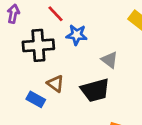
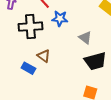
black trapezoid: (95, 90) -> (95, 61), moved

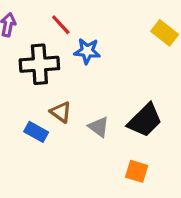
gray triangle: (85, 38) -> (99, 127), moved
black trapezoid: (95, 61) -> (145, 120), turned -30

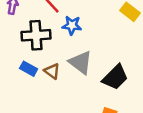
gray triangle: (99, 127) -> (81, 62), moved, size x1.5
blue rectangle: (36, 132) -> (29, 69), moved

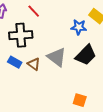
blue star: (72, 25) -> (79, 27), moved
black trapezoid: (115, 77) -> (86, 55), moved

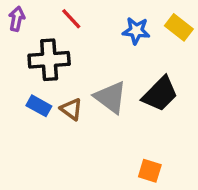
blue star: (79, 27) -> (136, 31), moved

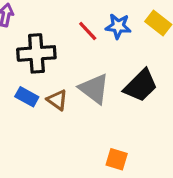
red line: (71, 19) -> (88, 31), moved
orange square: (150, 171) -> (117, 159), moved

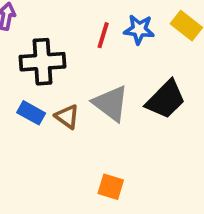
red line: (88, 31) -> (103, 35), turned 60
orange square: (117, 159) -> (111, 187), moved

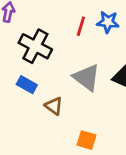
black cross: (42, 62) -> (35, 46), turned 32
brown triangle: (67, 117) -> (54, 106), moved

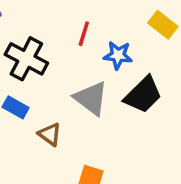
blue star: (108, 22) -> (118, 55), moved

